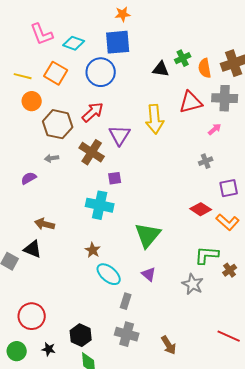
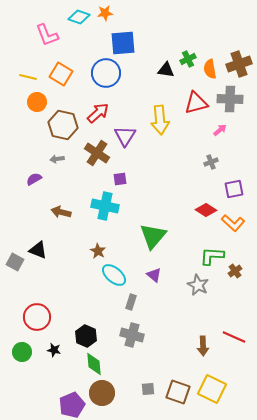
orange star: (123, 14) -> (105, 13), moved
cyan diamond: (74, 43) -> (79, 17), moved
brown arrow: (45, 224) -> (61, 212), moved
brown arrow: (169, 345) -> (203, 346), moved, turned 30

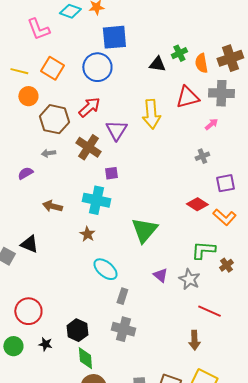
brown star: (98, 251) -> (87, 234), moved
purple triangle: (154, 275) -> (160, 275), moved
red line: (234, 337) -> (209, 311), moved

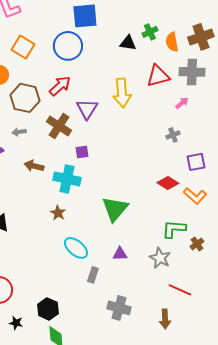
brown arrow: (52, 206) -> (34, 166), moved
purple triangle: (160, 275) -> (120, 254), moved, turned -42
gray cross: (123, 329) -> (119, 308), moved

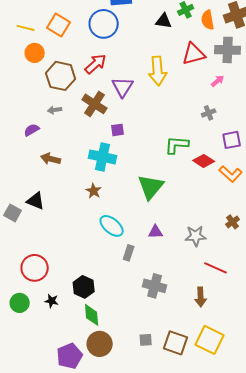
brown arrow: (34, 166) -> (51, 159), moved
green L-shape: (174, 229) -> (177, 145), moved
gray star: (160, 258) -> (196, 236), turned -30

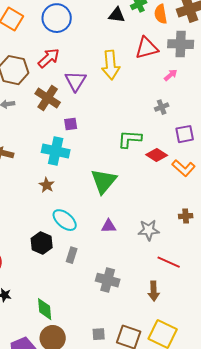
brown cross: (233, 222) -> (186, 216), turned 32
gray rectangle: (129, 253) -> (72, 255), moved
black hexagon: (84, 287) -> (42, 243), moved

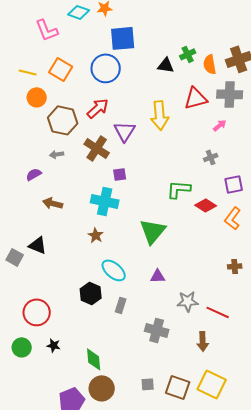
orange L-shape: (184, 168) -> (233, 218), turned 85
gray star: (149, 230) -> (188, 301), moved

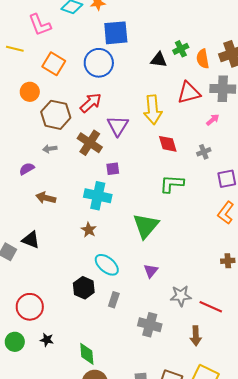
yellow line: (28, 72) -> (15, 49), moved
red diamond: (206, 205) -> (168, 144), moved, turned 40
purple triangle: (158, 276) -> (151, 271), turned -49

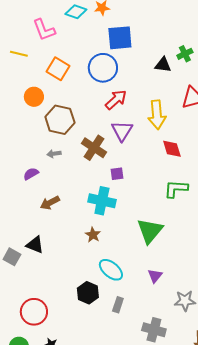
red arrow: (91, 103) -> (116, 100), moved
brown arrow: (46, 198) -> (50, 203), turned -42

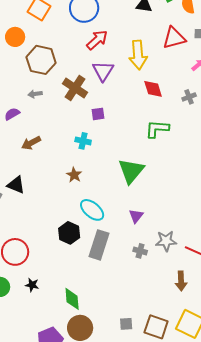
cyan cross: (102, 201) -> (83, 141), size x0.6
gray rectangle: (118, 305) -> (99, 245), size x1.8
gray cross: (154, 330) -> (140, 251), moved, size x0.6

